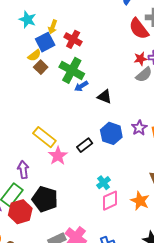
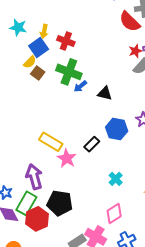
purple arrow: (23, 170) -> (34, 177), size x1.4
pink diamond: (110, 201) -> (114, 214), moved

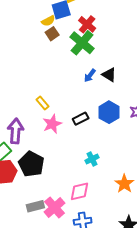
red cross: (66, 41) -> (87, 24), moved
blue arrow: (80, 86) -> (90, 75), moved, turned -32
yellow rectangle: (51, 142) -> (43, 103), size x0.6

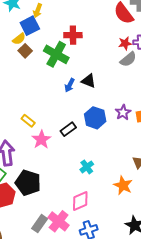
red cross: (87, 24) -> (73, 35), moved, turned -30
gray rectangle: (35, 206) -> (40, 224), turned -30

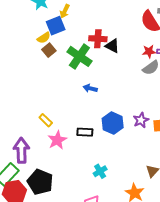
black triangle: (89, 81) -> (112, 46), moved
blue arrow: (70, 85) -> (90, 88), turned 72
black rectangle: (68, 129) -> (85, 132), turned 35

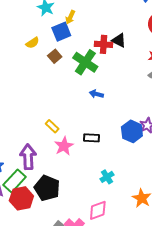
yellow semicircle: (44, 38) -> (32, 43), moved
black triangle: (112, 46) -> (119, 40), moved
blue hexagon: (113, 123) -> (132, 131), moved

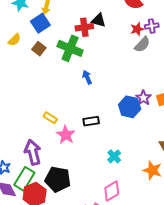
blue arrow: (96, 94) -> (87, 77), turned 64

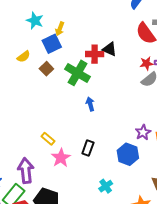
blue hexagon: (130, 107) -> (128, 154), moved
black rectangle: (91, 121) -> (88, 148), turned -70

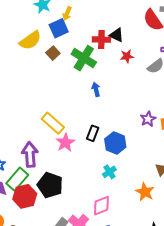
yellow semicircle: (24, 57) -> (30, 40), size x1.6
red star: (147, 63) -> (127, 56), moved
yellow rectangle: (48, 139) -> (53, 123), size x1.6
blue hexagon: (128, 154) -> (115, 143), moved

